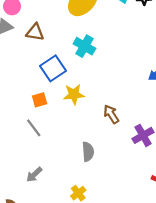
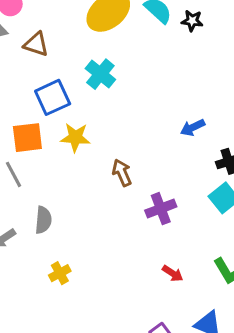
orange square: (40, 100) -> (27, 138), size x1.5
gray semicircle: (88, 152) -> (43, 220), moved

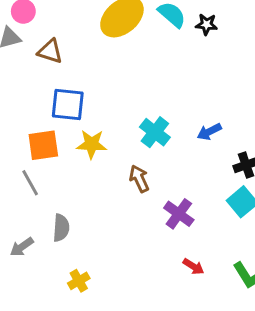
cyan cross: (100, 74) -> (155, 132), moved
blue square: (53, 97) -> (68, 104), turned 32
purple cross: (161, 209) -> (179, 214), turned -32
red arrow: (173, 273) -> (193, 267), moved

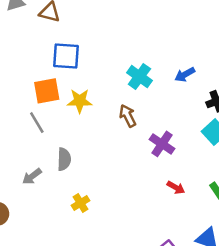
yellow star: (92, 144) -> (80, 101), moved

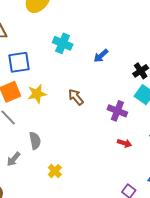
blue arrow: (185, 74) -> (101, 56), moved
cyan cross: (139, 77) -> (63, 43), moved
purple cross: (162, 144) -> (117, 111), moved

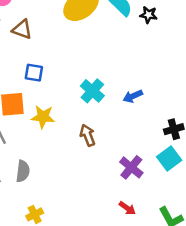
cyan cross: (63, 43) -> (92, 91), moved
blue square: (19, 62) -> (34, 73), size x0.7

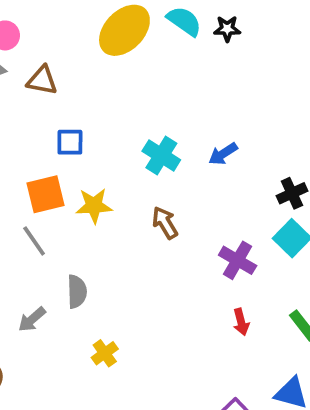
red arrow: (127, 208) -> (241, 322), turned 49

